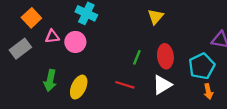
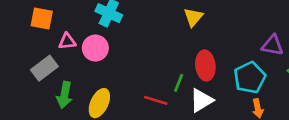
orange square: (31, 18) -> (42, 19), turned -36
gray rectangle: (20, 49) -> (44, 68), moved
green line: (137, 57) -> (179, 83), moved

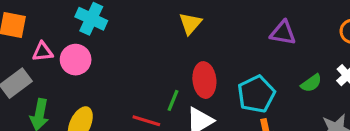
purple triangle: (273, 45) -> (283, 33), moved

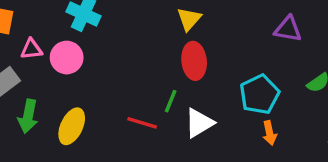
red ellipse: (204, 80) -> (194, 61), moved

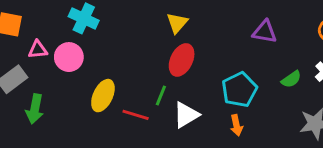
red ellipse: (194, 61) -> (182, 60), turned 32
yellow ellipse: (72, 126) -> (103, 96), moved
orange arrow: (270, 133) -> (236, 125), moved

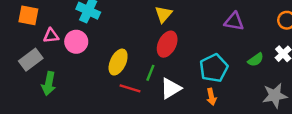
yellow ellipse: (103, 96) -> (118, 62), moved

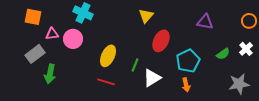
red ellipse: (167, 44) -> (161, 41), moved
red line: (130, 88) -> (106, 82), moved

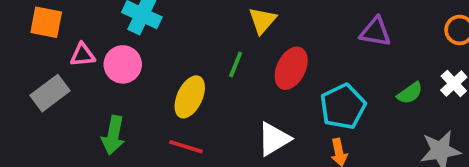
green line: (135, 65) -> (236, 64), moved
green arrow: (50, 74) -> (113, 135), moved

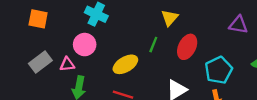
pink triangle: (83, 55) -> (67, 64), moved
yellow ellipse: (190, 97) -> (125, 64), turned 35

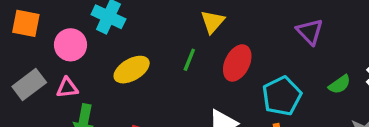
purple triangle: (238, 25) -> (310, 32), turned 36
pink circle: (85, 45) -> (71, 45), moved
yellow ellipse: (125, 64) -> (132, 70), moved

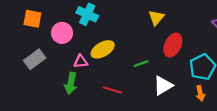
green line: (189, 60) -> (141, 64), moved, turned 48
pink triangle: (67, 88) -> (81, 61), moved

